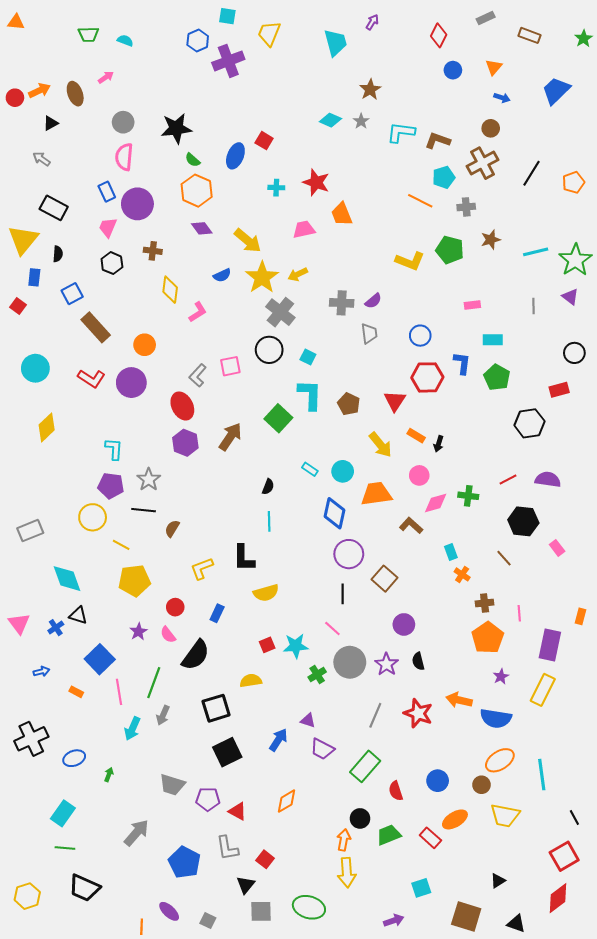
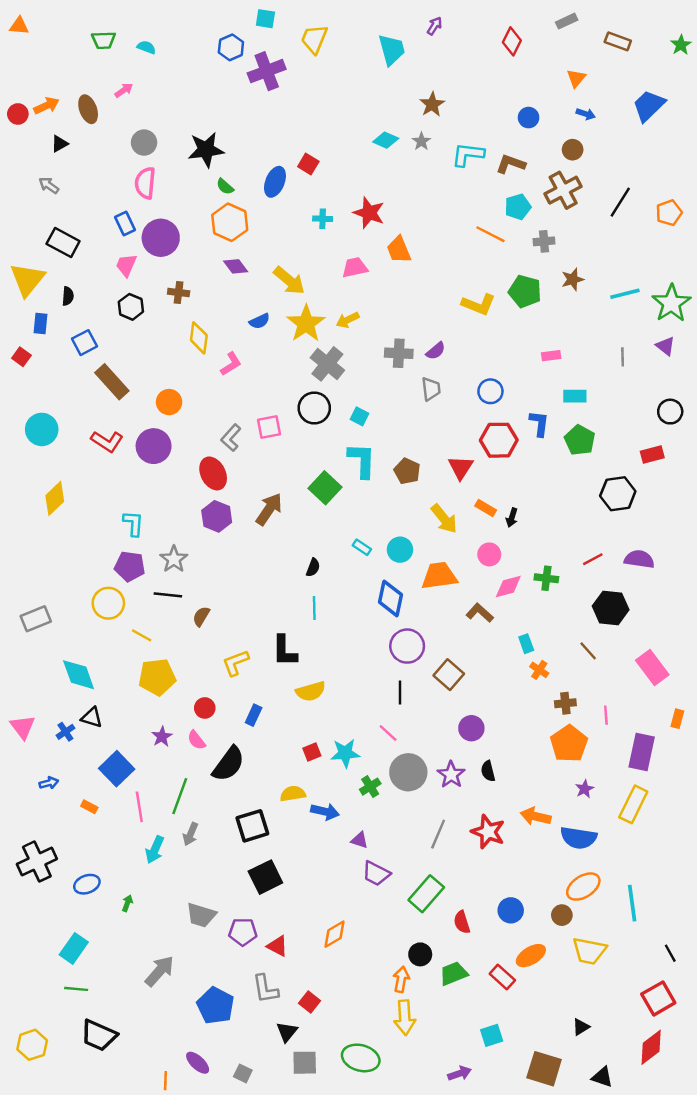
blue circle: (453, 70) -> (529, 118), moved
pink rectangle: (557, 548) -> (652, 668), moved, size x1.8
blue arrow: (278, 740) -> (325, 812), moved, turned 70

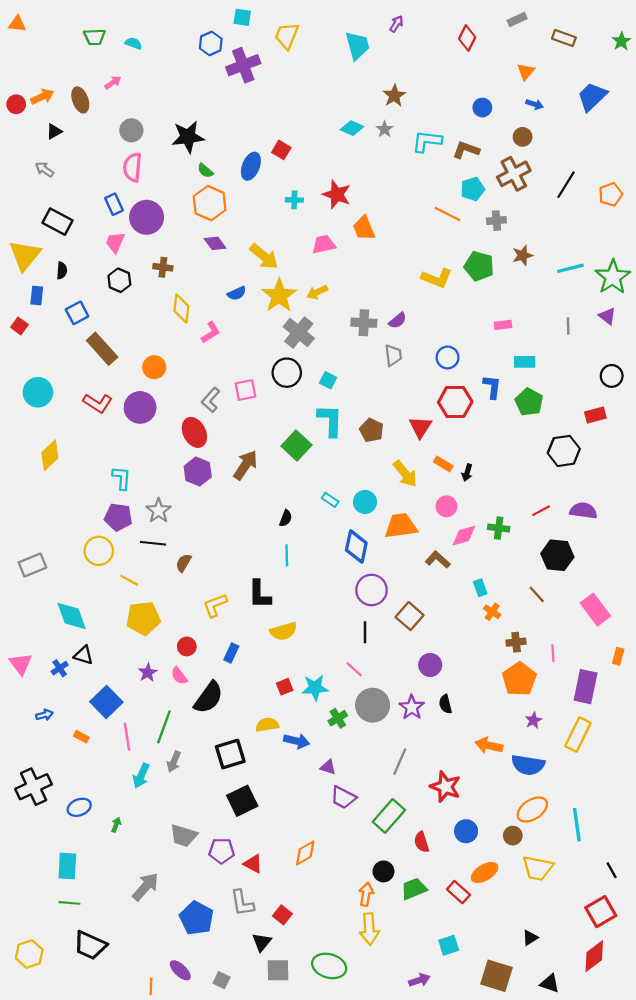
red star: (488, 832) -> (445, 787), moved
cyan rectangle: (74, 948) -> (67, 866), turned -32

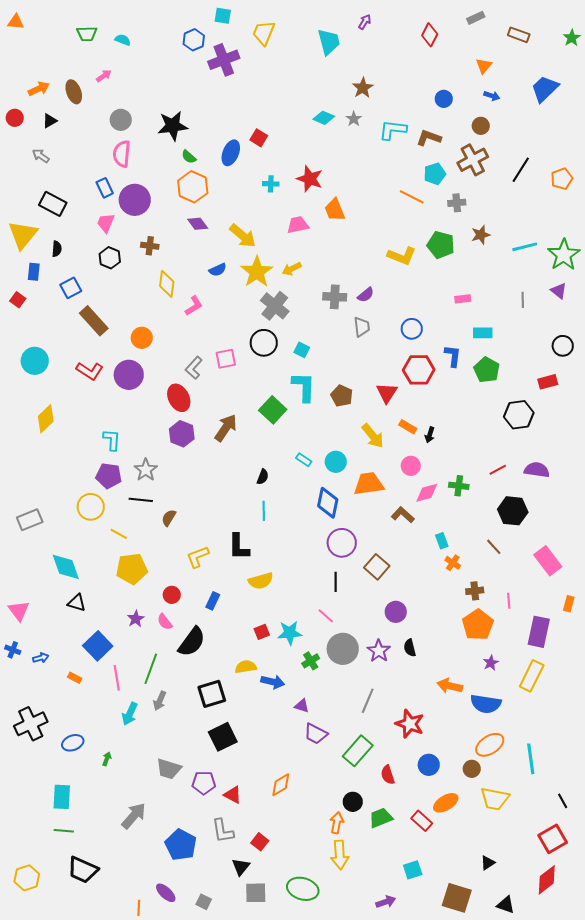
red circle: (16, 104) -> (15, 118), moved
blue cross: (60, 668) -> (13, 650), moved, turned -35

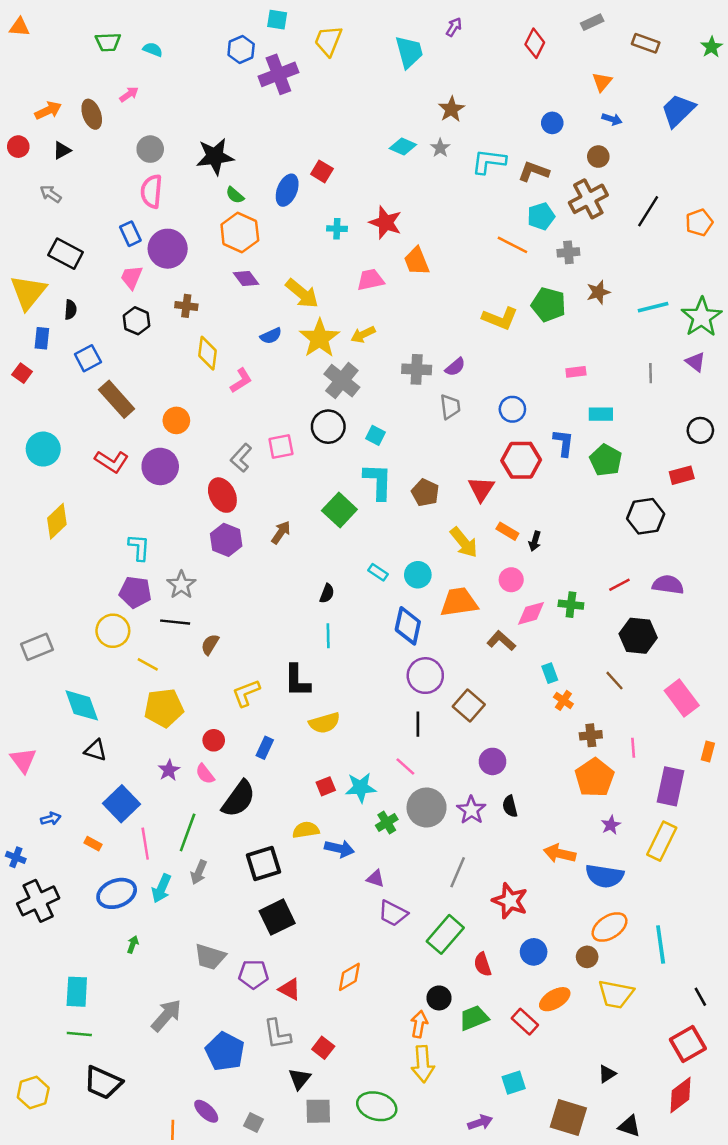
brown arrow: (226, 428) -> (281, 532), size x0.7
blue cross: (13, 650) -> (16, 857), moved
blue ellipse: (73, 743) -> (117, 893), moved, size x1.4

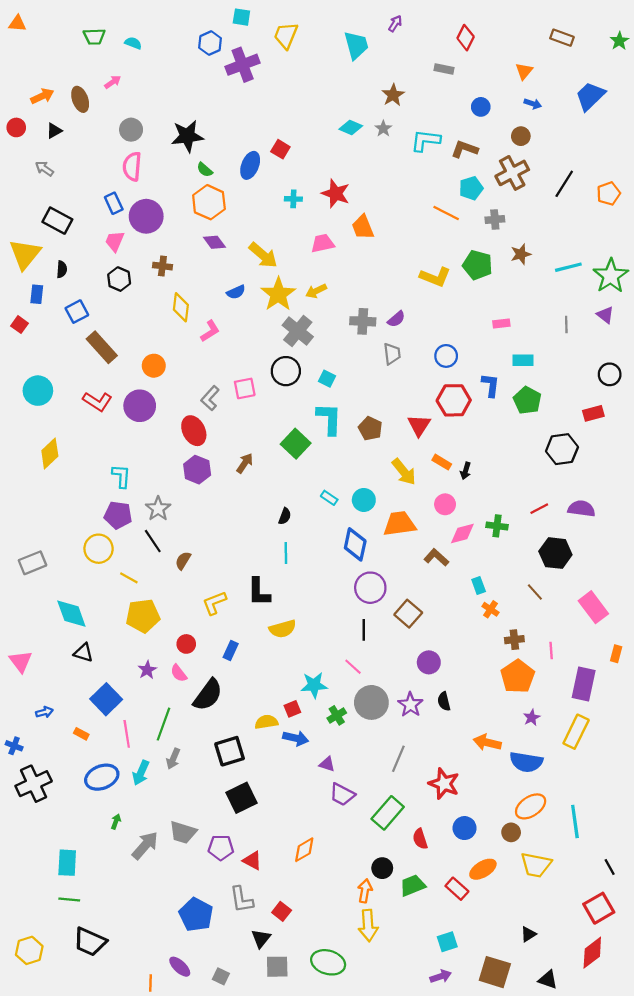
gray rectangle: (592, 22) -> (444, 69), moved, turned 36
black line: (175, 622) -> (153, 541), turned 50
red square: (326, 786) -> (292, 709), moved
gray arrow: (166, 1015) -> (145, 845), moved
purple arrow: (480, 1122) -> (441, 976), moved

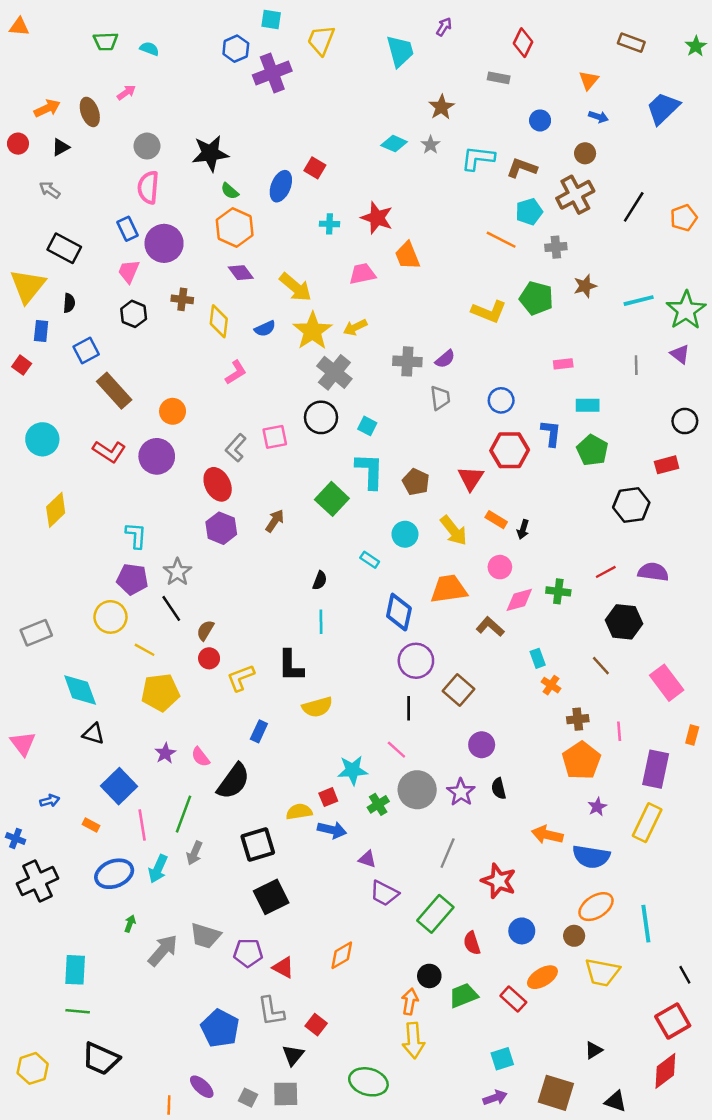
yellow diamond: (181, 307) -> (219, 321), moved
cyan circle: (364, 500) -> (405, 534), moved
red circle: (186, 644) -> (209, 658), moved
gray square: (277, 967) -> (286, 1094), moved

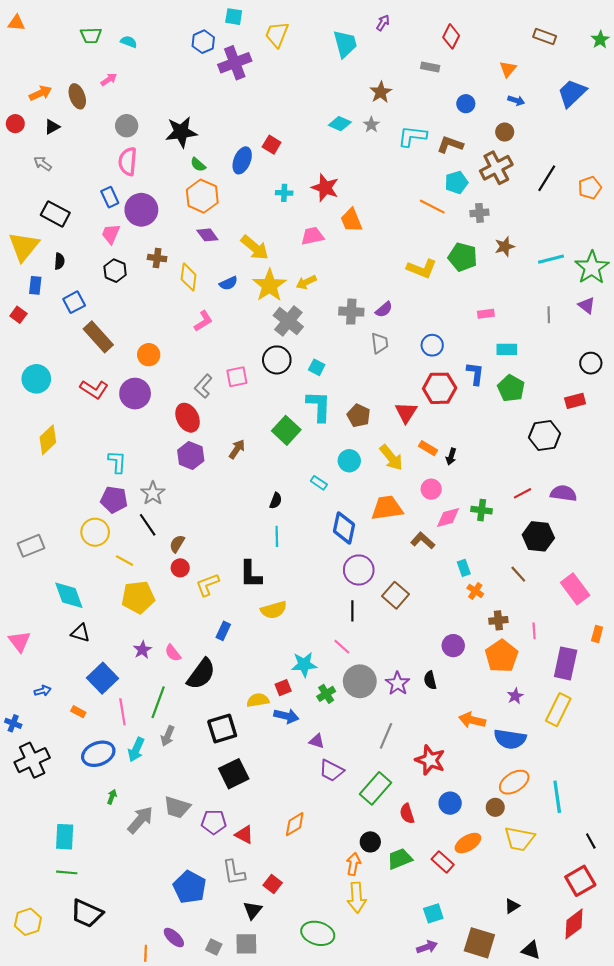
purple circle: (482, 745) -> (453, 646), moved

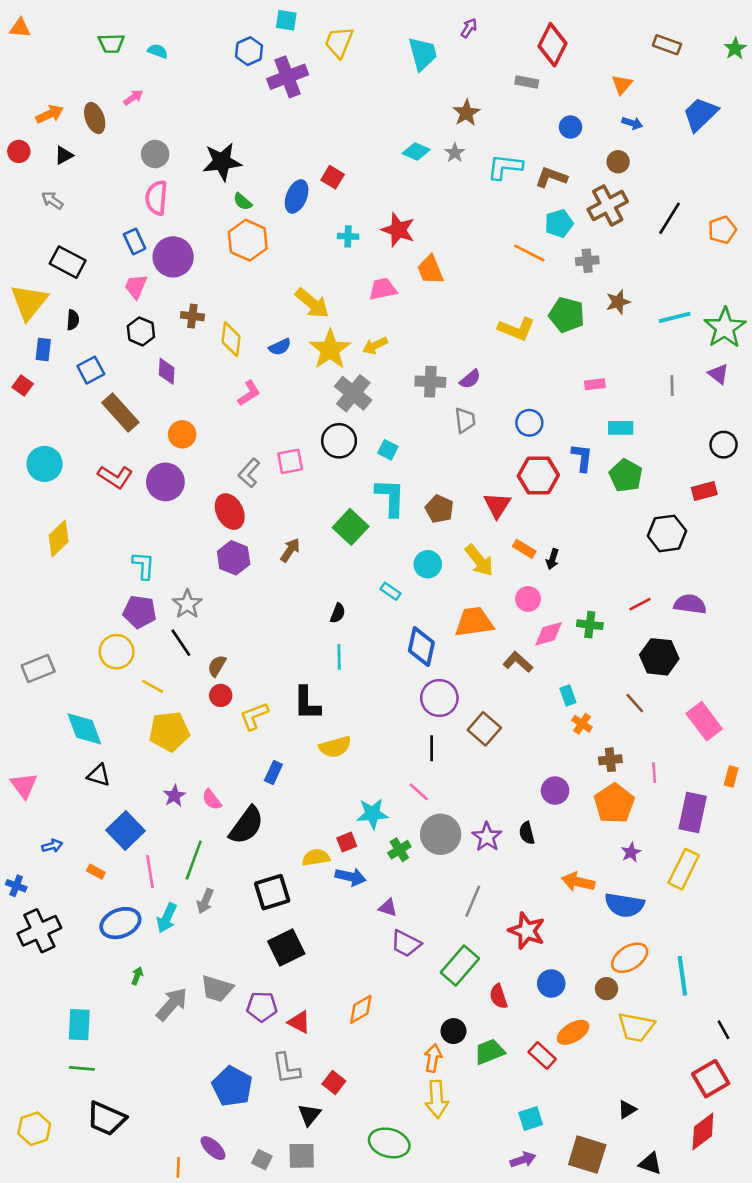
red diamond: (451, 36) -> (552, 45), size x1.4
purple diamond: (207, 235) -> (167, 371), moved, turned 40

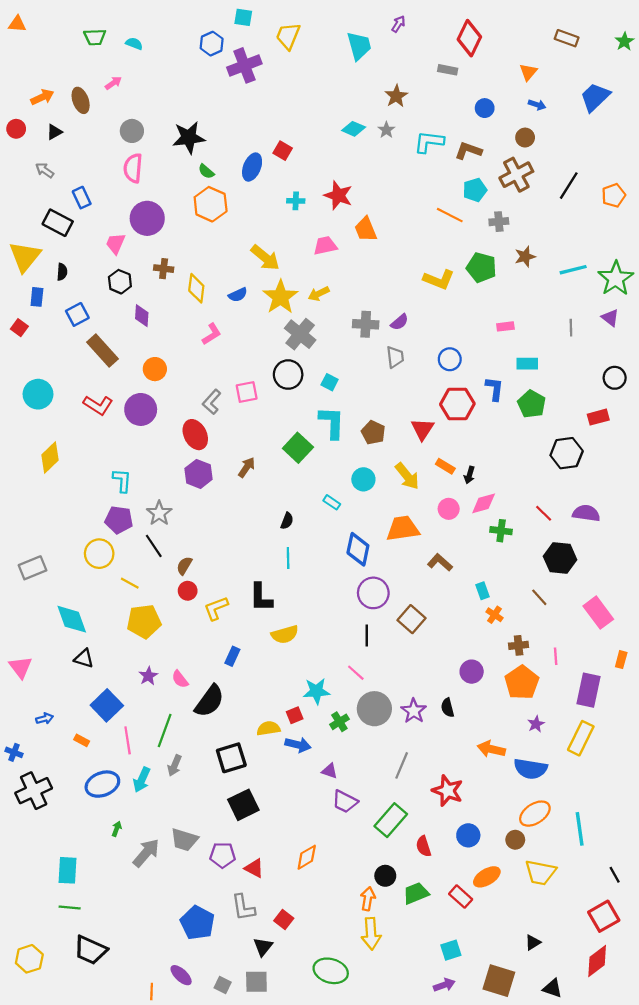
blue rectangle: (135, 241) -> (82, 198), moved
red line: (640, 604) -> (544, 513), turned 72
pink diamond: (549, 634) -> (484, 503), moved

